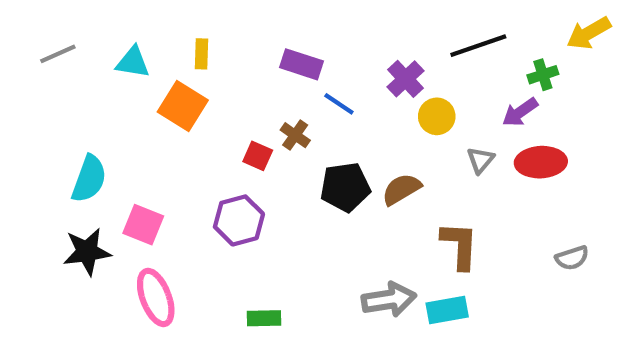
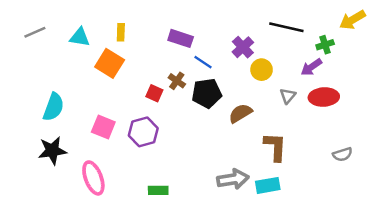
black line: (478, 46) -> (286, 27), turned 32
black pentagon: (345, 187) -> (207, 93), moved
pink square: (143, 225) -> (103, 127), moved

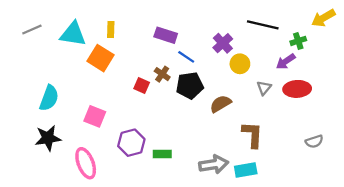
cyan triangle: (80, 37) -> (73, 34), size x1.4
purple hexagon: (143, 132) -> (131, 143), moved
green rectangle: (158, 190) -> (162, 154), moved

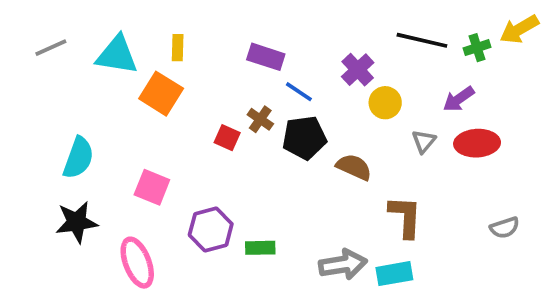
green cross: (298, 41) -> (477, 48), moved
brown semicircle: (221, 104) -> (354, 167), turned 55

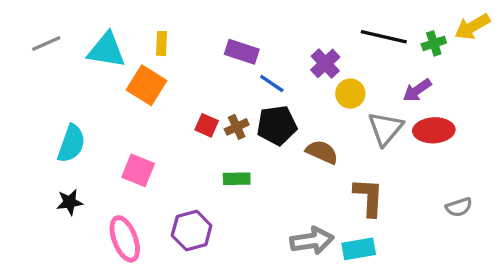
brown cross: (260, 119) -> (237, 127), moved, turned 30
gray triangle: (424, 141) -> (385, 129), size x1.6
black star: (77, 222) -> (70, 202), size x0.7
purple hexagon: (211, 229) -> (192, 231), moved
green rectangle: (260, 248) -> (237, 179), moved

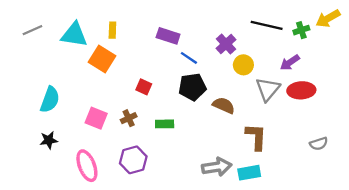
brown cross: (237, 127) -> (129, 118), moved

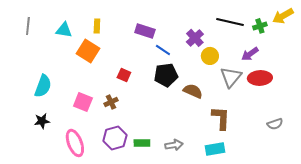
gray line: (32, 30) -> (28, 26), turned -60
cyan triangle: (74, 35) -> (64, 30), size x0.7
green rectangle: (165, 124) -> (142, 143), moved
gray arrow: (217, 167) -> (174, 145), moved, size x0.7

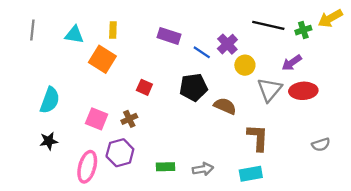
blue line: (163, 50) -> (202, 52), moved
purple hexagon: (115, 138) -> (120, 153), moved
pink ellipse: (75, 143) -> (87, 167), turned 36

